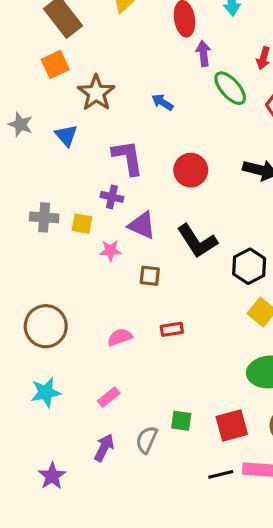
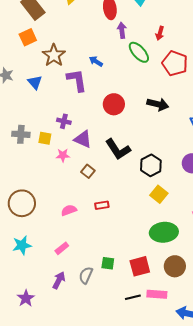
purple L-shape: (128, 158) -> (77, 80), moved
brown square: (150, 276) -> (88, 171), turned 32

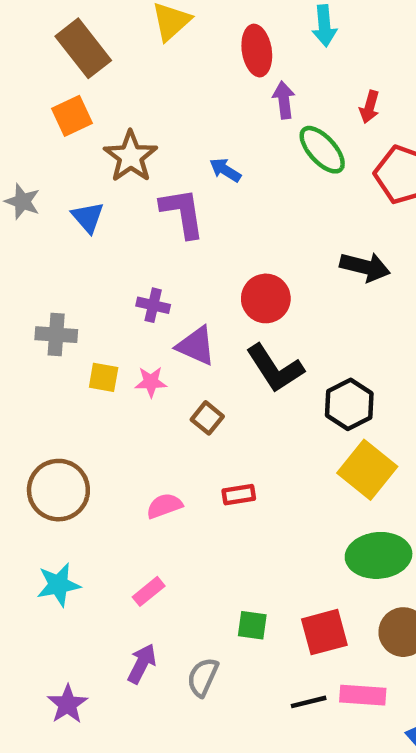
red circle: (114, 104) -> (266, 298), moved
yellow square: (45, 138) -> (104, 377), moved
yellow square: (159, 194) -> (367, 470), size x1.4
gray semicircle: (86, 275) -> (203, 677), moved

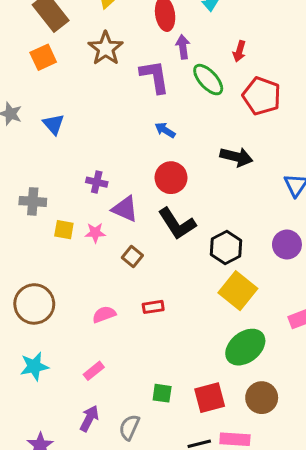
brown star: (131, 156) -> (106, 48), moved
blue arrow: (225, 170) -> (165, 130), moved
purple L-shape: (182, 213) -> (155, 77), moved
green ellipse: (379, 555) -> (245, 347), turned -33

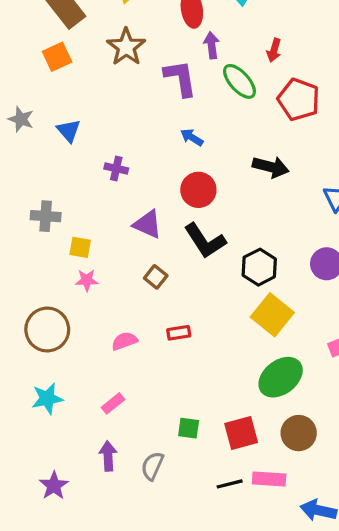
purple cross: (97, 182) -> (116, 168), moved
pink star: (95, 233) -> (87, 280), moved
purple arrow: (89, 418) -> (108, 456), turned -30

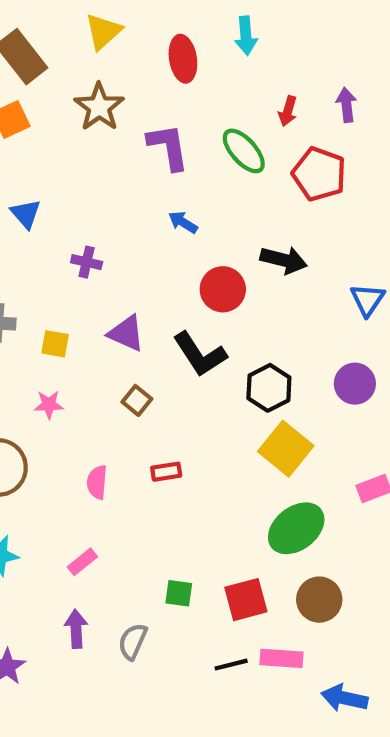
purple arrow: (212, 45) -> (346, 105), moved
red circle: (198, 190) -> (223, 289), moved
yellow square: (80, 247) -> (55, 344), moved
pink semicircle: (124, 341) -> (97, 482), turned -65

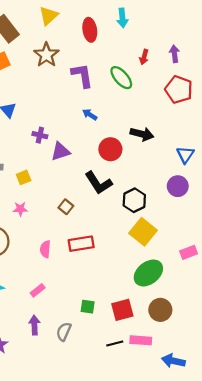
red pentagon: (319, 174) -> (179, 90), moved
purple triangle: (126, 333) -> (60, 151), moved, turned -42
yellow square: (55, 344) -> (24, 177), turned -32
purple circle: (355, 384) -> (178, 186), moved
red rectangle: (166, 472) -> (81, 244), size x1.6

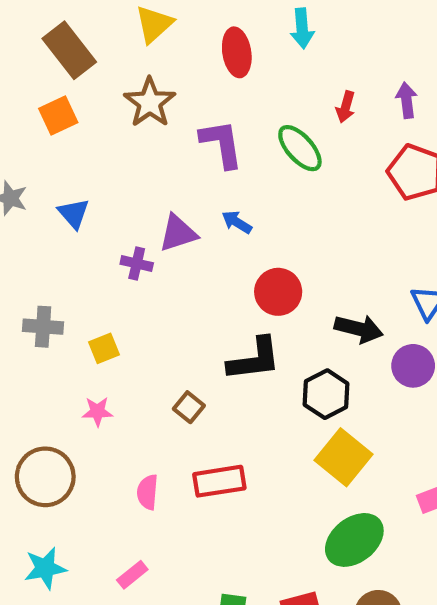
black arrow: (142, 134) -> (359, 329), moved
purple triangle: (60, 151) -> (178, 233), moved
black L-shape: (98, 183) -> (254, 359), turned -64

